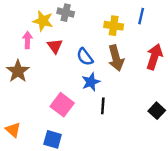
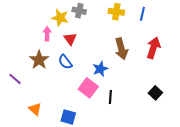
yellow cross: (114, 26) -> (116, 12), moved
blue semicircle: (85, 57) -> (65, 62), moved
pink square: (62, 105) -> (88, 88), moved
black line: (103, 106) -> (110, 97), moved

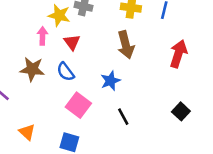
brown arrow: (121, 49) -> (126, 45), moved
brown star: (39, 60) -> (32, 69), turned -30
pink square: (88, 88) -> (78, 105), moved
black line: (110, 97) -> (123, 117), turned -32

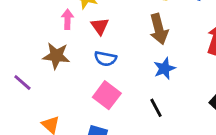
blue semicircle: (66, 72) -> (105, 59), moved, turned -42
blue star: (110, 81) -> (164, 68), moved

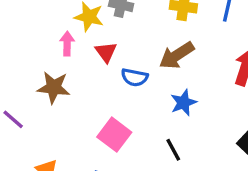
brown arrow: (159, 29) -> (177, 55), turned 72
blue semicircle: (105, 59) -> (135, 77), moved

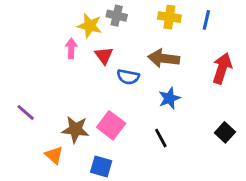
brown arrow: (177, 55) -> (164, 58), turned 40
brown star: (54, 87) -> (75, 130), moved

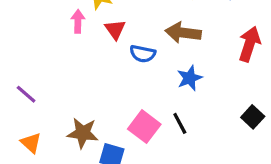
pink square: (111, 125) -> (144, 127), moved
brown star: (75, 130) -> (83, 133), moved
orange triangle: (54, 155) -> (31, 143), moved

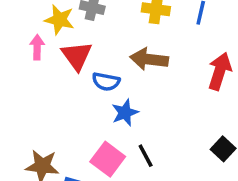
red triangle: (115, 29) -> (77, 56), size x1.4
blue star: (190, 78) -> (125, 113), moved

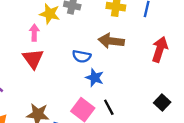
red triangle: (77, 56) -> (33, 59), moved
blue star: (125, 113) -> (95, 78), turned -30

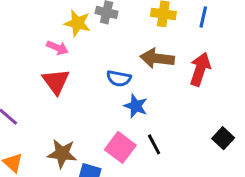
pink arrow: (34, 33) -> (57, 48), turned 112
red arrow: (160, 49) -> (200, 69), moved

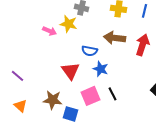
yellow star: (77, 23) -> (69, 24), moved
red triangle: (56, 81) -> (71, 71), moved
pink square: (120, 147) -> (91, 96), turned 30

